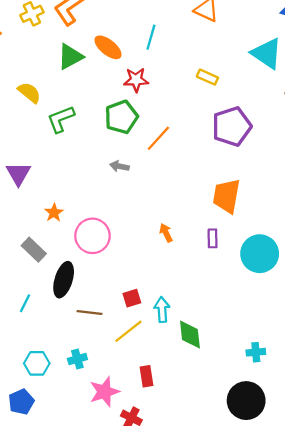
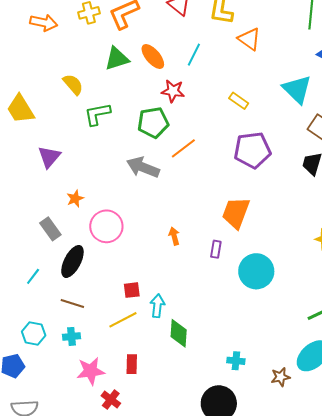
gray arrow: (119, 166) -> (143, 167), size x1.8
brown line: (90, 312) -> (72, 303), moved

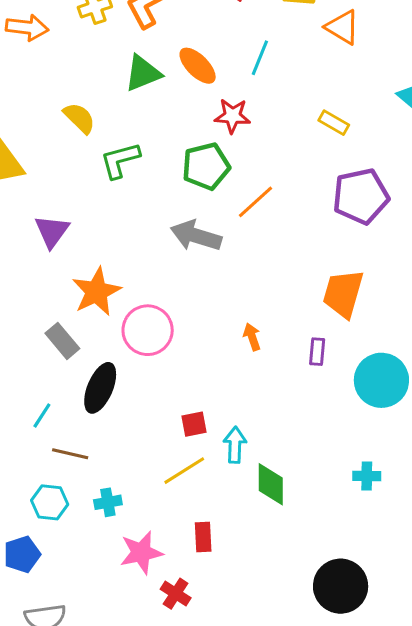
orange star: (75, 199) -> (96, 292), size x1.8
brown line: (72, 303) -> (70, 454), moved
cyan cross: (236, 361) -> (367, 476), moved

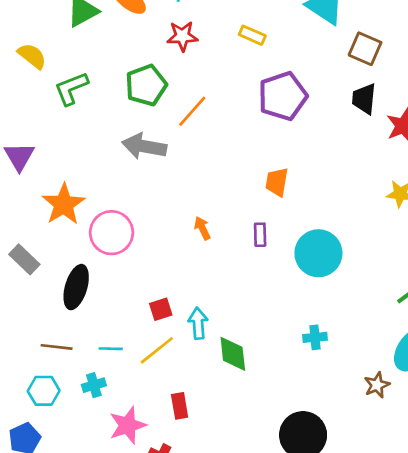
red star: (232, 116) -> (182, 36), moved
orange trapezoid: (343, 294) -> (277, 182), size x0.7
gray rectangle: (62, 341) -> (24, 259), moved
cyan line: (42, 416) -> (111, 349), moved, turned 65

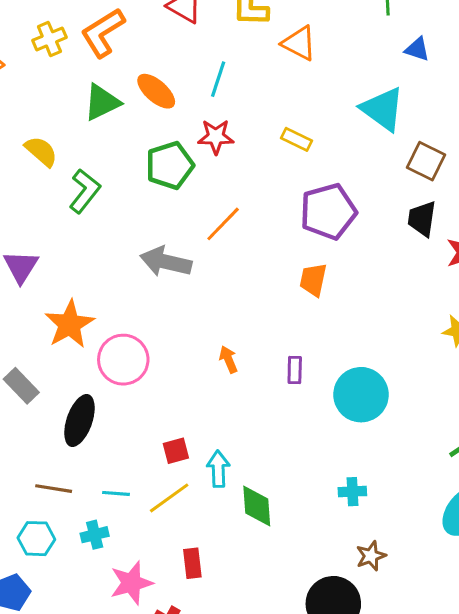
green pentagon: (146, 85) -> (170, 165), moved
green L-shape: (71, 88) -> (85, 191), turned 147
orange trapezoid: (277, 182) -> (313, 280), moved
brown star: (377, 385) -> (371, 556), moved

